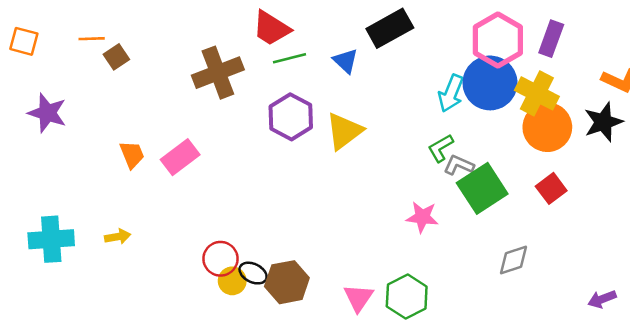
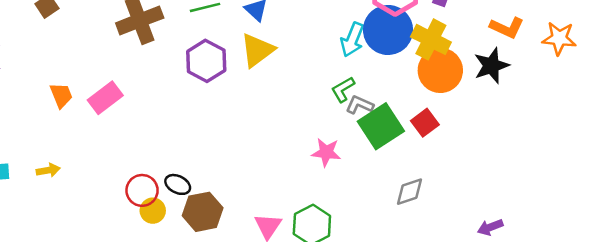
yellow triangle: (344, 131) -> (257, 50), moved
red square: (551, 188) -> (425, 123), moved
black ellipse: (253, 273) -> (178, 184), moved

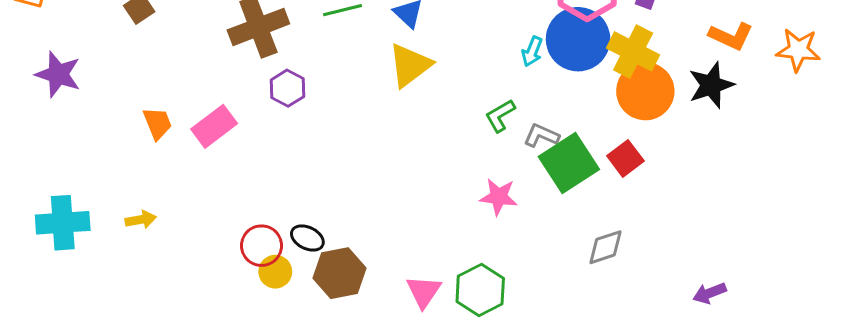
cyan arrow: (352, 39) -> (532, 51), size x0.7
purple hexagon: (206, 61) -> (287, 88), moved, size x0.7
green L-shape: (343, 89) -> (500, 116), moved

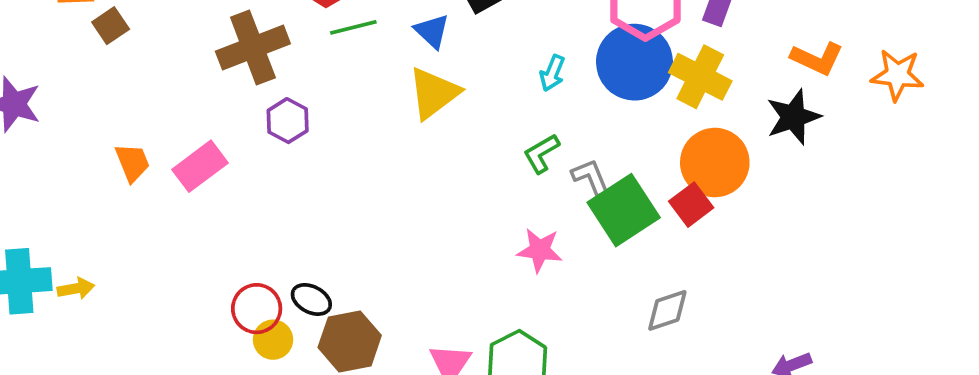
cyan arrow: (532, 51) -> (552, 73), moved
orange circle: (645, 91) -> (715, 163), moved
gray L-shape: (541, 136) -> (591, 177), turned 44
yellow arrow: (141, 220) -> (76, 289), moved

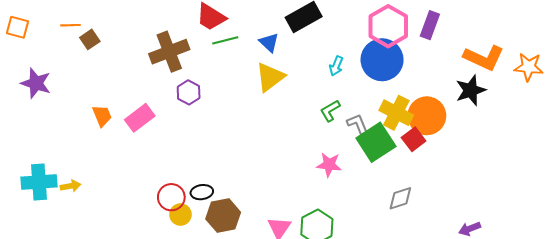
orange L-shape: (817, 58) -> (484, 58), size x1.4
yellow cross: (700, 77) -> (396, 113), moved
black ellipse: (311, 299) -> (202, 192), turned -35

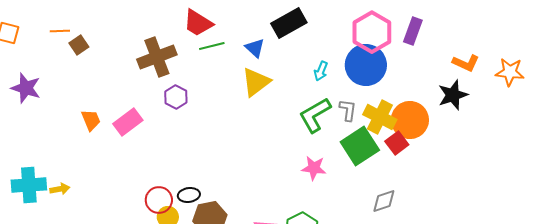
orange L-shape: (484, 58) -> (466, 63), size x0.7
green L-shape: (330, 111) -> (315, 115), size x1.6
gray L-shape: (358, 124) -> (348, 110), moved, turned 30

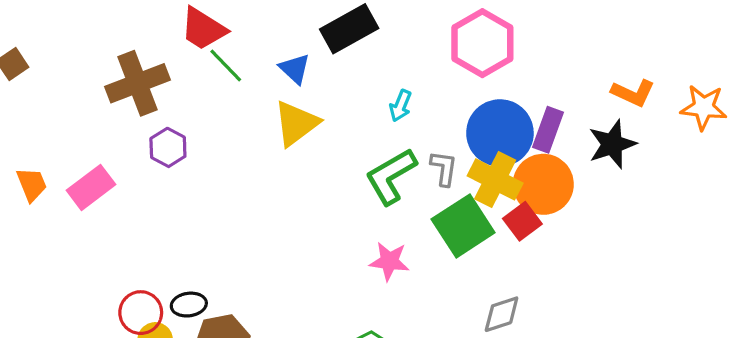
purple rectangle: (413, 31) -> (548, 130), moved
green line: (212, 46) -> (226, 66), turned 60
blue circle: (366, 65) -> (500, 133), moved

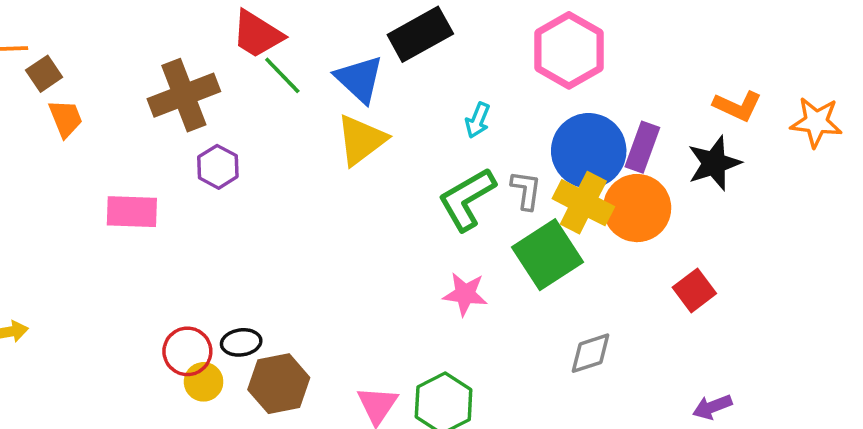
blue triangle: (295, 69) -> (359, 79), size x1.4
orange trapezoid: (32, 184) -> (66, 118), moved
pink rectangle: (91, 187) -> (132, 212), turned 39
red square: (522, 221) -> (694, 290), moved

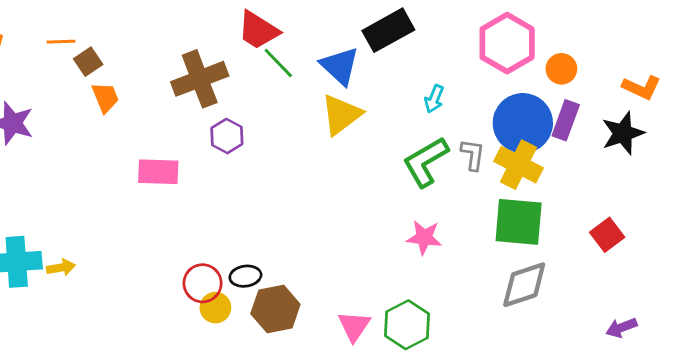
orange circle: (637, 208) -> (561, 69), moved, size x0.6
green square: (547, 255) -> (519, 222), moved, turned 38
gray diamond: (590, 353) -> (524, 285), size x1.4

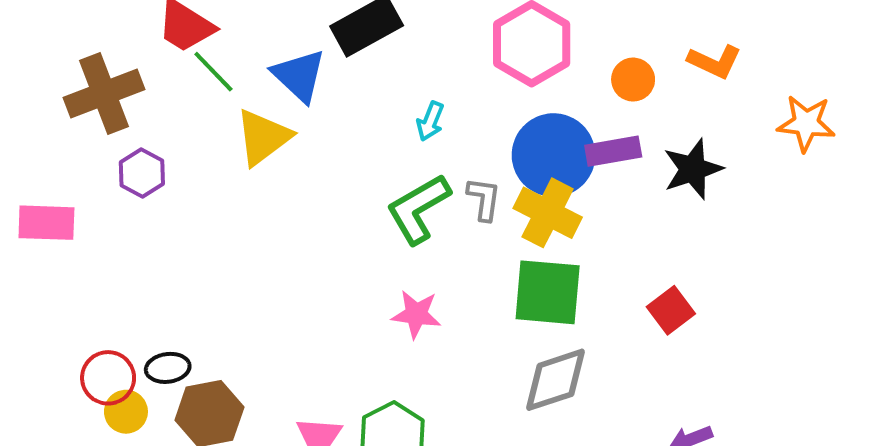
orange circle: (561, 69) -> (633, 80), moved
orange L-shape: (641, 87) -> (715, 62), moved
yellow triangle: (341, 115) -> (263, 137), moved
purple rectangle: (566, 120) -> (613, 151), turned 60

